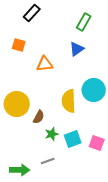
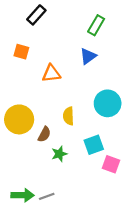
yellow semicircle: (69, 101) -> (69, 116), moved, size x0.7
cyan square: (73, 139) -> (94, 145), moved
gray line: (48, 161) -> (47, 196), moved

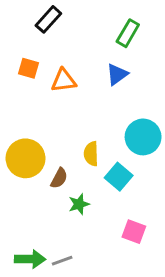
orange triangle: (51, 73) -> (64, 81), moved
cyan square: (94, 145) -> (119, 177), moved, turned -30
pink square: (111, 164) -> (134, 232), moved

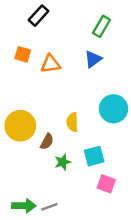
cyan square: (119, 177) -> (94, 156), moved, turned 35

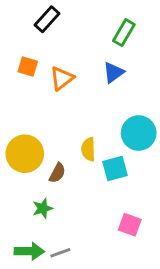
orange triangle: (51, 64) -> (62, 78), turned -30
cyan square: (94, 156) -> (115, 168), moved
green star: (63, 162) -> (43, 208), moved

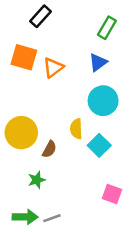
orange square: (28, 67) -> (24, 57), size x1.5
cyan circle: (139, 133) -> (103, 101), moved
cyan square: (115, 168) -> (99, 145), turned -30

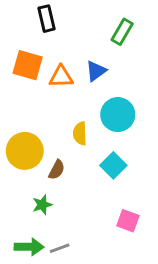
black rectangle: (40, 16) -> (47, 19), turned -55
blue triangle: (98, 62) -> (96, 71), moved
orange triangle: (53, 67) -> (61, 77), turned 35
yellow semicircle: (76, 129) -> (80, 133), moved

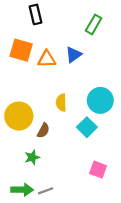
cyan circle: (118, 115) -> (100, 100), moved

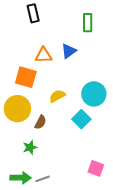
green rectangle: (94, 24) -> (88, 23), turned -30
orange square: (21, 50) -> (26, 77), moved
yellow semicircle: (61, 103) -> (57, 96), turned 63
pink square: (98, 170) -> (96, 168), moved

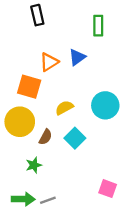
orange triangle: (44, 55) -> (49, 62), turned -30
cyan square: (81, 119) -> (75, 138), moved

